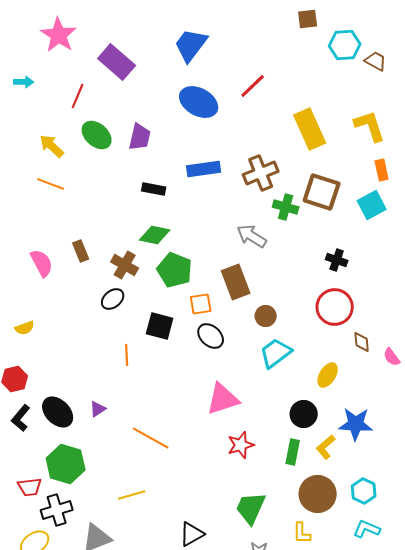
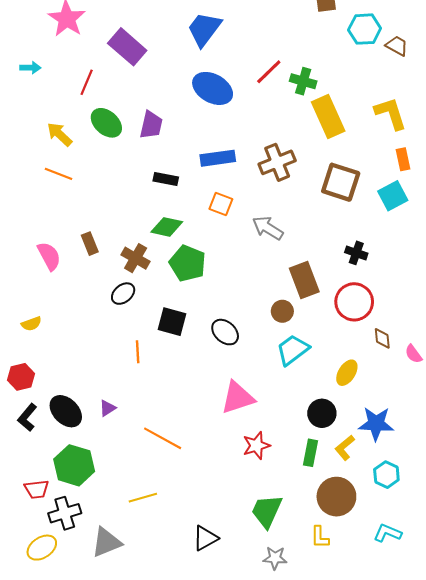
green cross: (286, 207) -> (303, 81), moved
brown rectangle: (236, 282) -> (304, 280), moved
orange square: (201, 304) -> (221, 204), moved, turned 30
cyan hexagon: (364, 491) -> (386, 475), moved

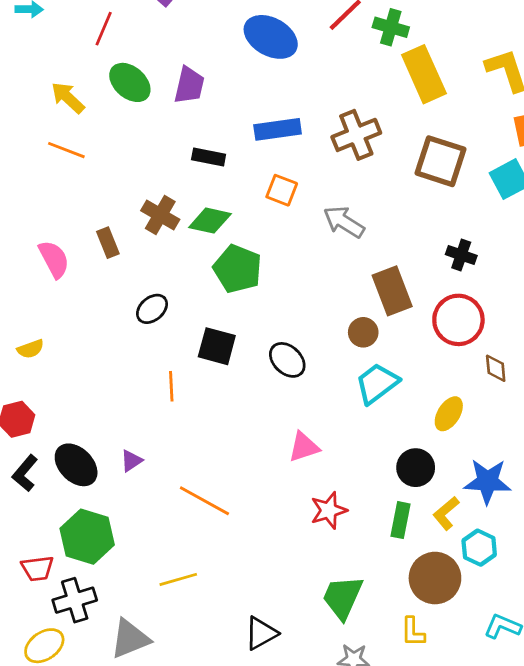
brown cross: (136, 258) -> (160, 215), moved
pink triangle: (238, 398) -> (304, 447), size x0.7
cyan hexagon: (386, 475) -> (479, 548), moved

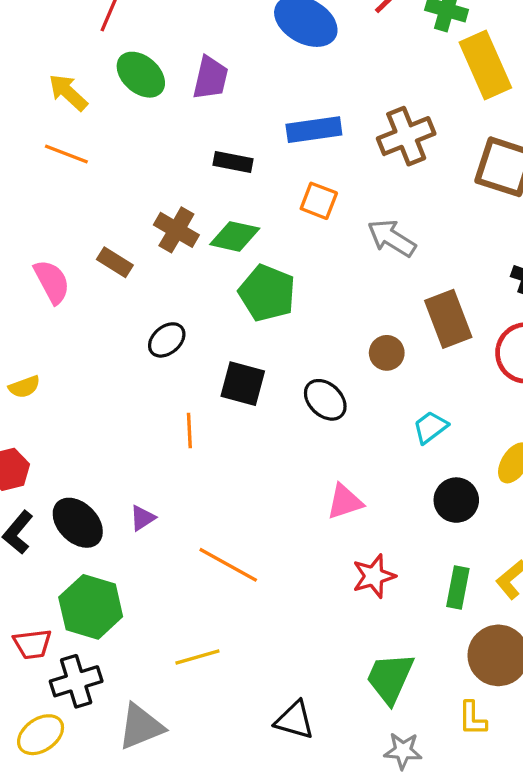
brown rectangle: (108, 243) -> (115, 262), turned -36
brown circle: (363, 332) -> (387, 353), moved
cyan trapezoid: (377, 383) -> (430, 427), size x0.7
black circle: (416, 468) -> (456, 500), moved
black triangle: (261, 633) -> (295, 720), turned 45

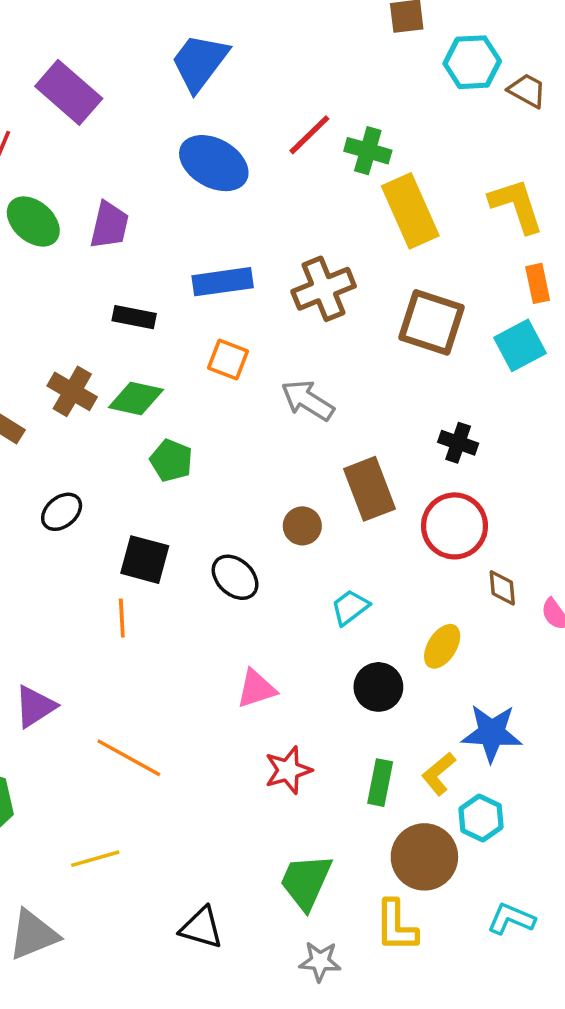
green pentagon: (267, 293) -> (171, 460), size x0.7
orange line: (189, 431) -> (122, 618), moved
purple triangle: (142, 518) -> (35, 706), size x1.5
yellow L-shape: (472, 718) -> (396, 926), size x1.4

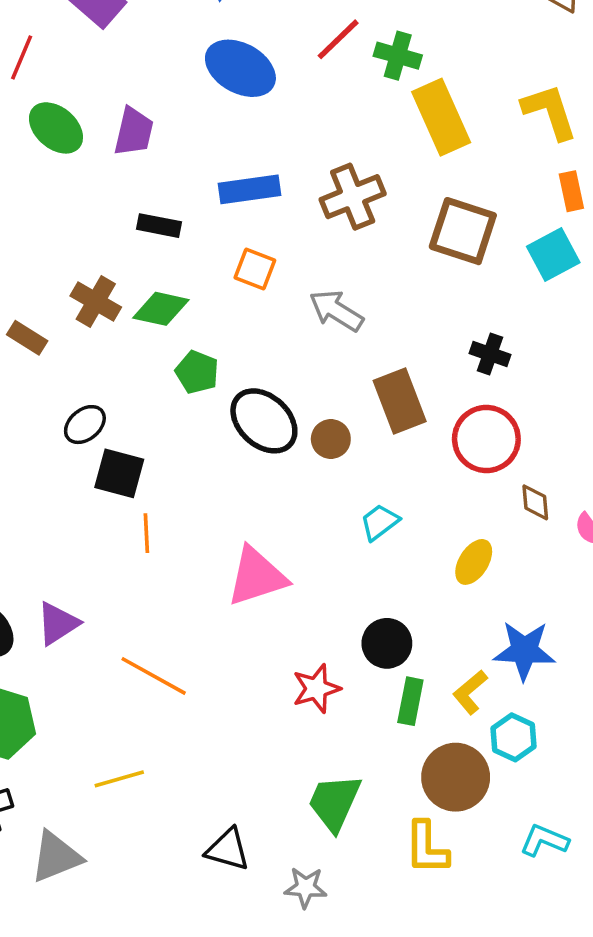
black square: (145, 560) -> (119, 473), moved
black ellipse: (235, 577) -> (264, 421), moved, size x1.4
black circle: (378, 687) -> (387, 643), moved
pink triangle: (256, 689) -> (257, 576), moved, size x1.5
gray star: (320, 961) -> (306, 887), moved

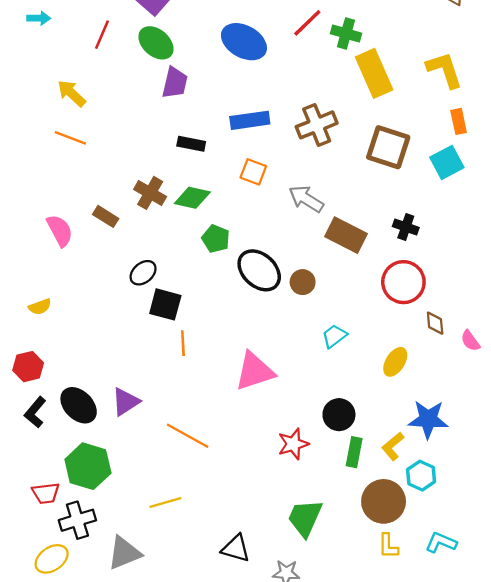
green ellipse: (56, 128) -> (156, 43), moved
brown rectangle: (400, 401) -> (346, 235), moved, turned -42
yellow L-shape: (427, 848) -> (388, 546), moved, size x0.7

